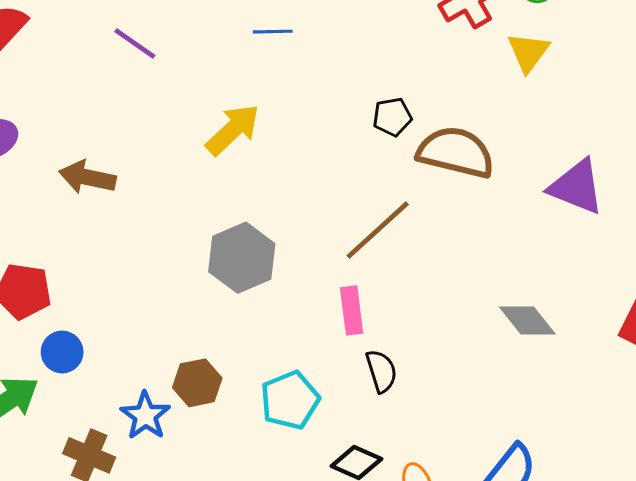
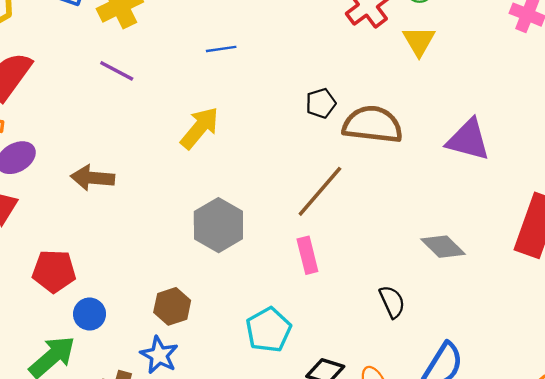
black semicircle: (381, 371) -> (392, 302), moved
brown hexagon: (197, 383) -> (172, 306), moved

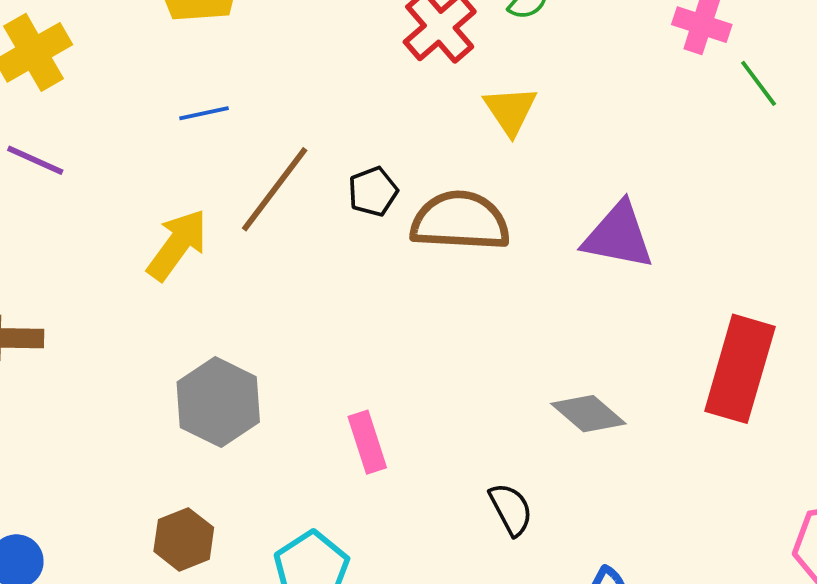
yellow triangle: (419, 41) -> (510, 110), moved
brown line: (320, 191) -> (275, 189), moved
brown hexagon: (172, 306) -> (184, 539), moved

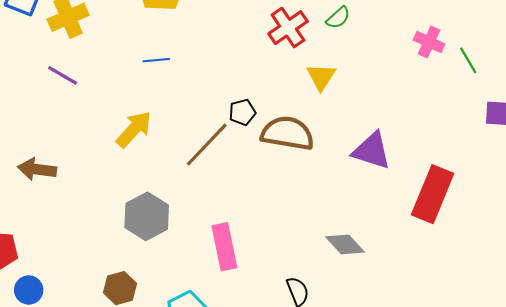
green line: (759, 83) -> (468, 60), moved
brown line: (275, 189) -> (207, 145), moved
red rectangle: (740, 369) -> (433, 194), moved
pink rectangle: (367, 442) -> (224, 247), size x1.4

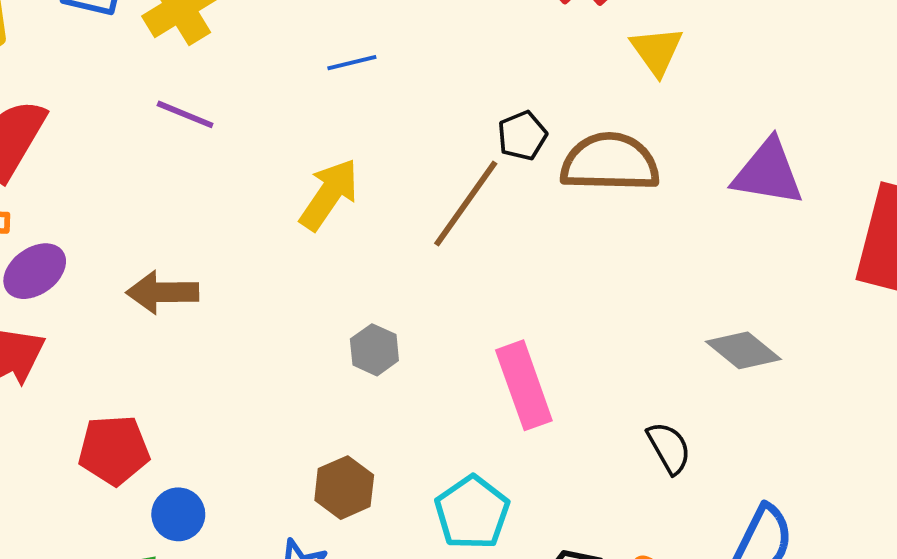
gray hexagon: (147, 216) -> (374, 350), size x0.6

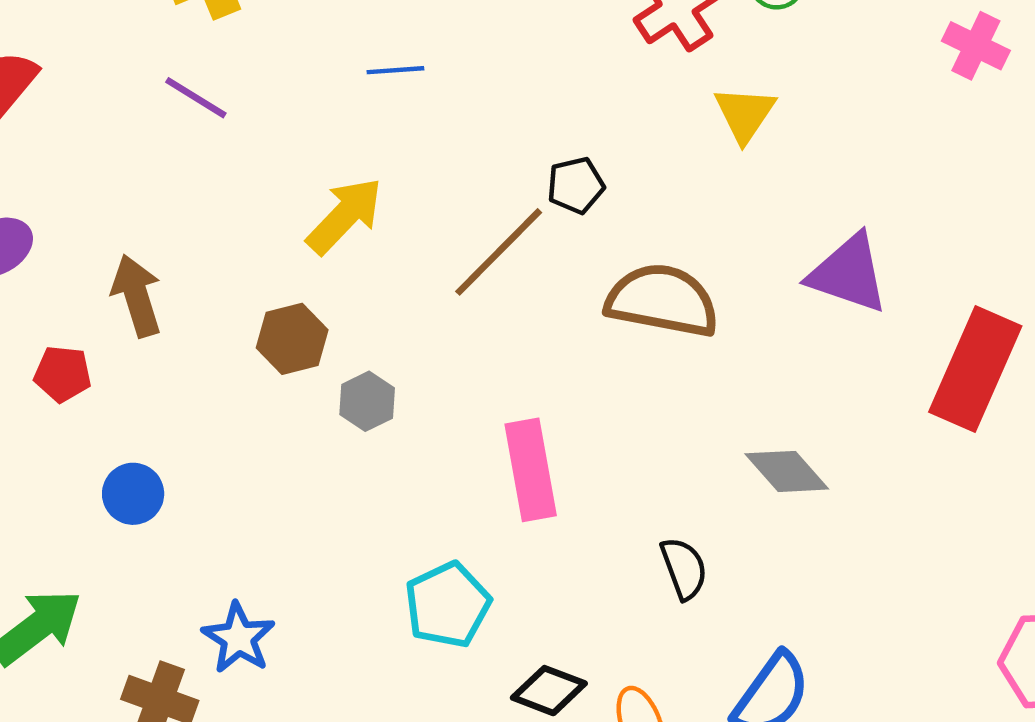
brown semicircle: (610, 162) -> (662, 300), moved
brown arrow: (162, 292) -> (137, 296), turned 64
red pentagon: (114, 450) -> (63, 374), moved, size x0.7
brown hexagon: (344, 488) -> (292, 339), moved
blue circle: (178, 514) -> (133, 494), moved

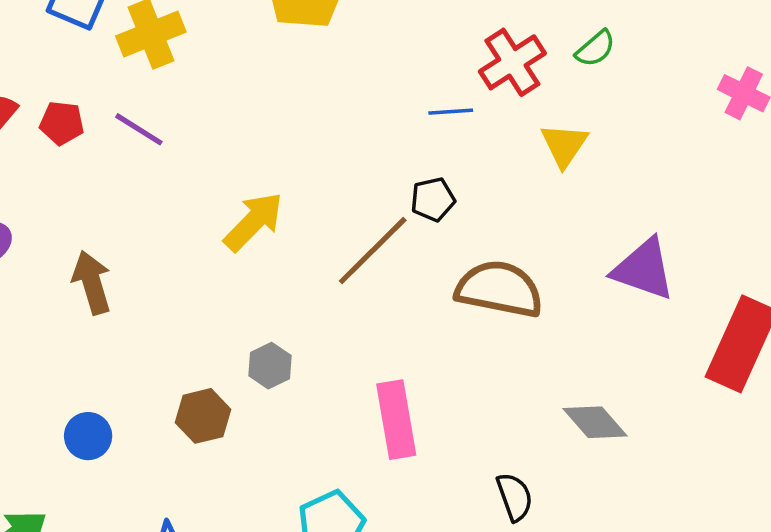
blue line: (395, 70) -> (451, 112), moved
brown hexagon: (292, 339) -> (203, 416), moved
red pentagon: (63, 374) -> (62, 123), moved

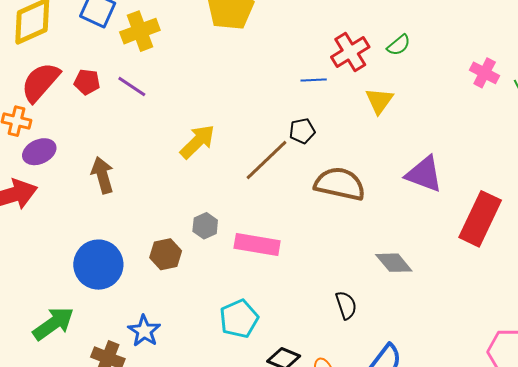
pink rectangle: (396, 420) -> (257, 244), moved, turned -72
blue circle: (88, 436) -> (98, 265), size x1.8

